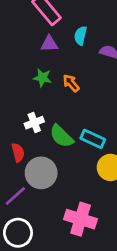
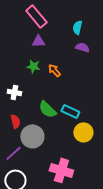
cyan semicircle: (81, 36) -> (77, 27), moved
white cross: (34, 123) -> (14, 92), moved, turned 32

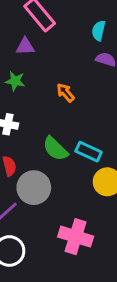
purple triangle: (38, 41) -> (25, 46), moved
green star: (33, 66) -> (15, 81), moved

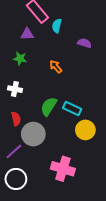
cyan semicircle: (99, 31) -> (57, 26), moved
green semicircle: (55, 149) -> (49, 106), turned 78

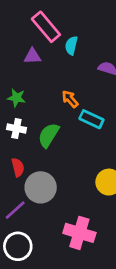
green star: (20, 58) -> (16, 98), moved
green semicircle: (49, 106) -> (49, 135), moved
cyan rectangle: (72, 108) -> (91, 119), moved

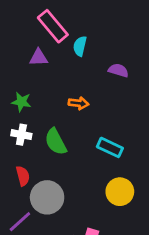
orange arrow: (70, 99) -> (78, 103), turned 138
cyan rectangle: (91, 119) -> (110, 147), moved
green semicircle: (49, 135) -> (56, 142), turned -60

